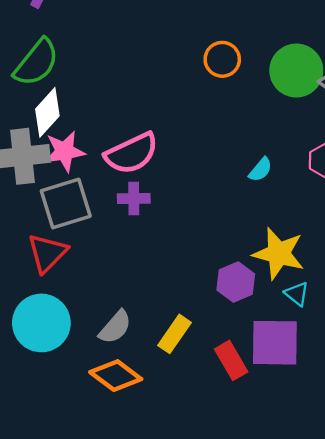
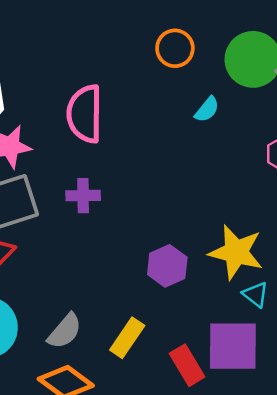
pink semicircle: (132, 153) -> (85, 114), moved, turned 116
cyan semicircle: (260, 170) -> (207, 109), moved
purple hexagon: (236, 282) -> (167, 266), moved

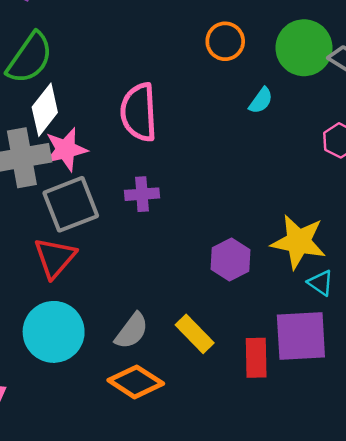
yellow rectangle: (127, 338) -> (195, 334), turned -75
red rectangle: (187, 365) -> (256, 358), turned 33

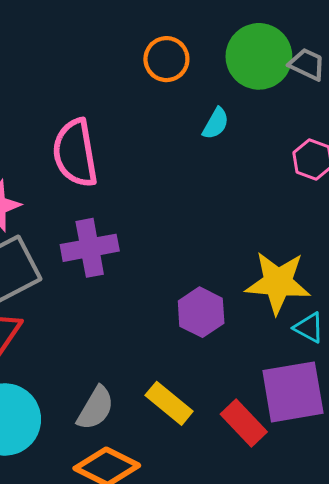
purple cross: (142, 194) -> (90, 248), size x1.4
red rectangle: (256, 358) -> (244, 423), turned -36

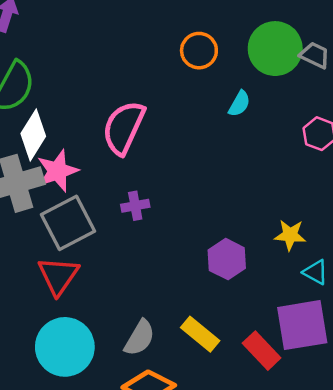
pink semicircle: (75, 153) -> (124, 128), turned 34
purple cross: (90, 248) -> (135, 206), size x0.6
yellow star: (278, 283) -> (290, 235), size x0.6

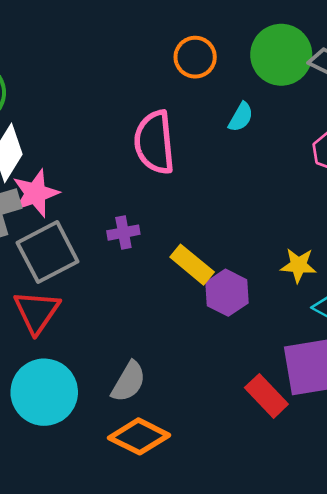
pink semicircle: (124, 128) -> (154, 142), moved, turned -30
yellow rectangle: (200, 334) -> (192, 265), moved

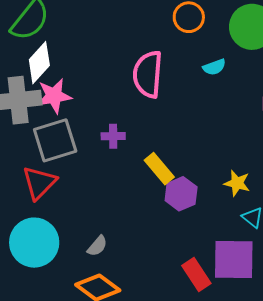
cyan semicircle: (241, 117) -> (214, 67), turned 30
gray semicircle: (129, 382) -> (97, 246), size x0.7

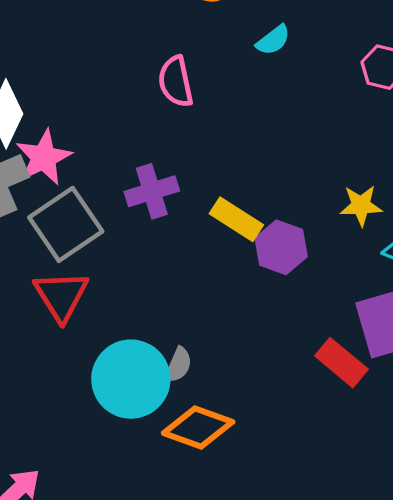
pink semicircle: (148, 74) -> (176, 82), size x0.7
purple cross: (113, 136) -> (152, 191), size x1.4
cyan circle: (34, 243) -> (131, 379), moved

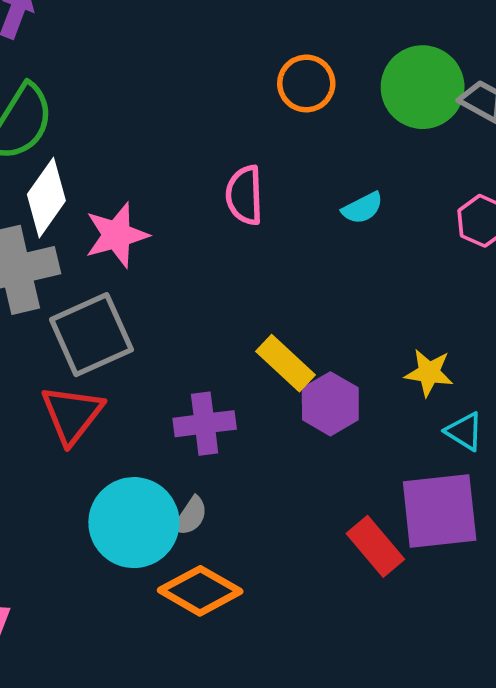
cyan semicircle: (273, 40) -> (362, 208), moved
pink star: (44, 157) -> (117, 235), moved
purple cross: (152, 191) -> (205, 424), moved

